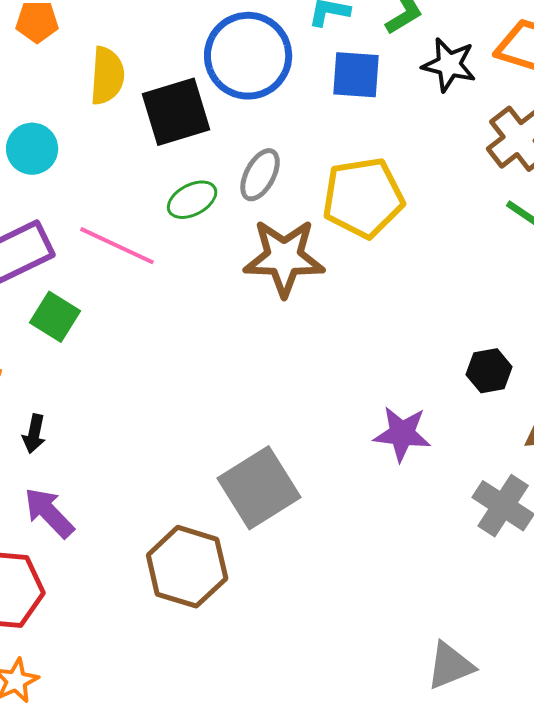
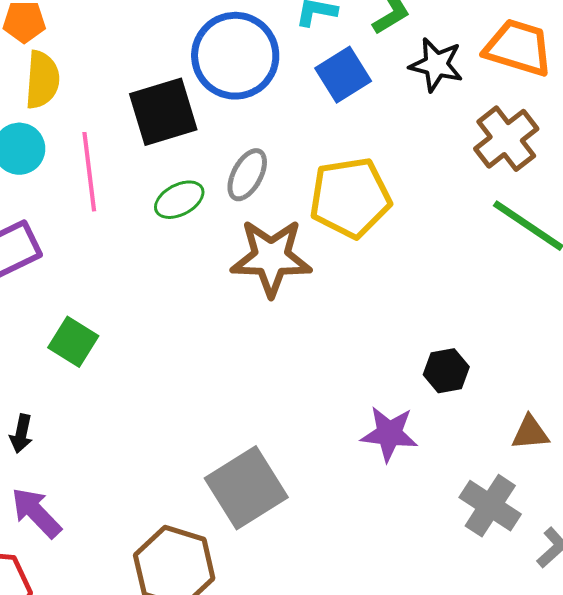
blue square: (356, 75) -> (343, 75), turned -36
yellow semicircle: (107, 76) -> (42, 80), moved
pink line: (117, 246) -> (89, 172), moved, turned 58
green square: (55, 317) -> (73, 342), moved
black hexagon: (489, 371) -> (446, 371), moved

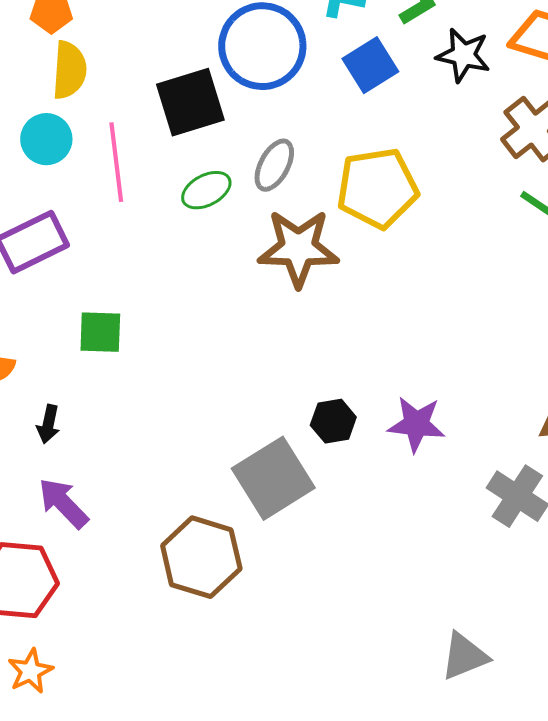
green square: (73, 342) -> (100, 332), turned -30
black hexagon: (446, 371) -> (333, 421), moved

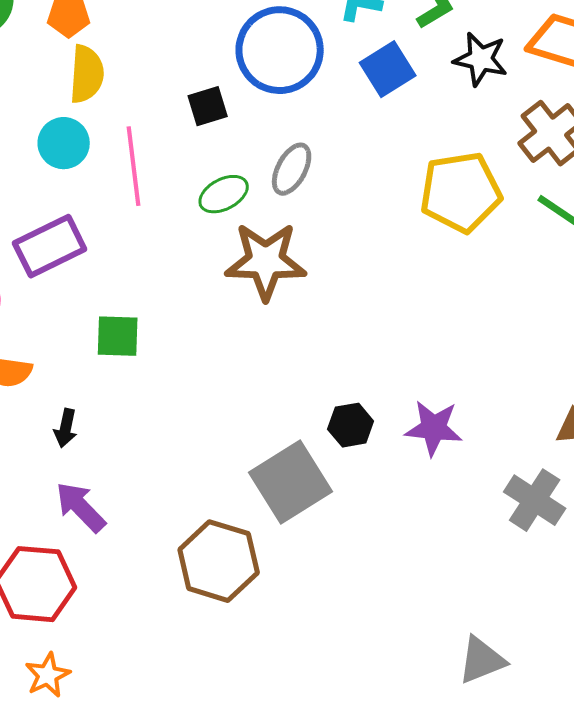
black square: (190, 102) -> (208, 106), size x0.6
yellow pentagon: (377, 188) -> (461, 192), moved
brown star: (298, 248) -> (266, 261), moved

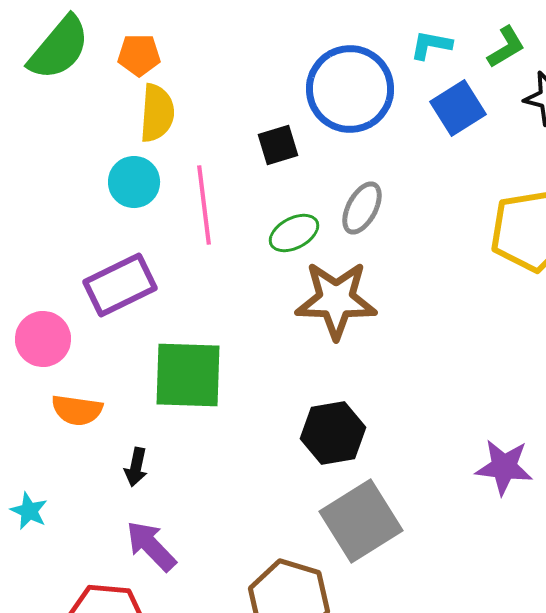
green square: (118, 336) -> (188, 375), size x1.6
black hexagon: (351, 425) -> (333, 433), moved, size x1.4

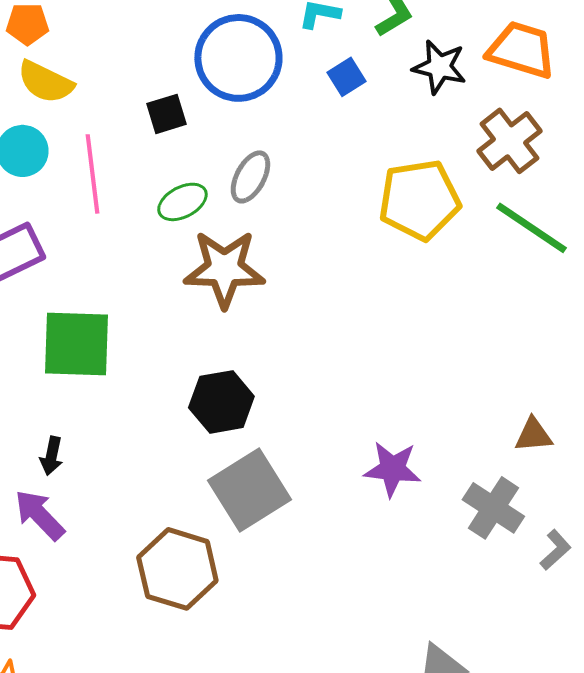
blue square: (458, 108) -> (346, 77), size x0.7
yellow semicircle: (157, 113) -> (45, 82), turned 112
black arrow: (136, 467) -> (51, 456), moved
purple star: (504, 467) -> (392, 469), moved

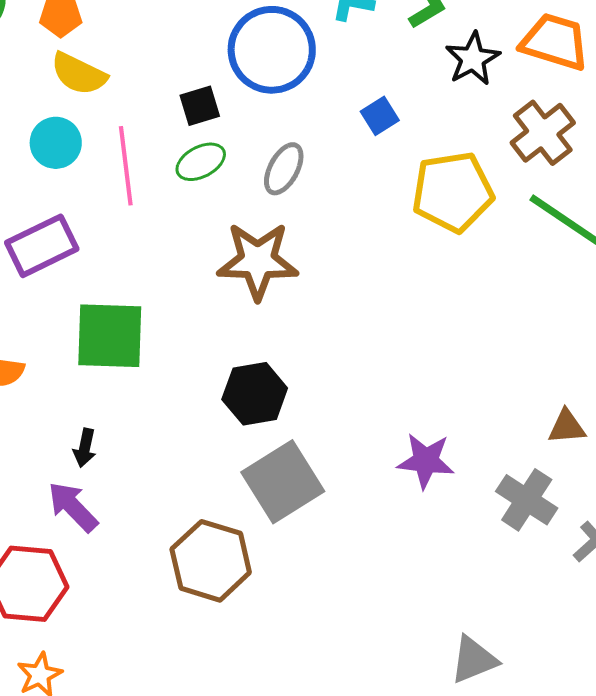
black star: (439, 67) -> (473, 59), turned 30
blue square: (346, 77) -> (380, 116), moved
green ellipse: (182, 202) -> (201, 162), moved

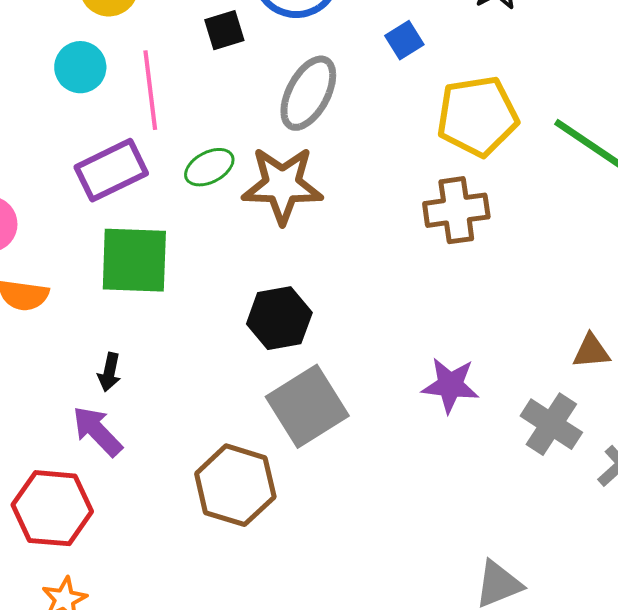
brown cross: (543, 133) -> (456, 210), moved, turned 30
green ellipse: (201, 162) -> (209, 167), moved
gray ellipse: (284, 169) -> (308, 93), size x1.4
purple rectangle: (42, 246) -> (111, 170), moved

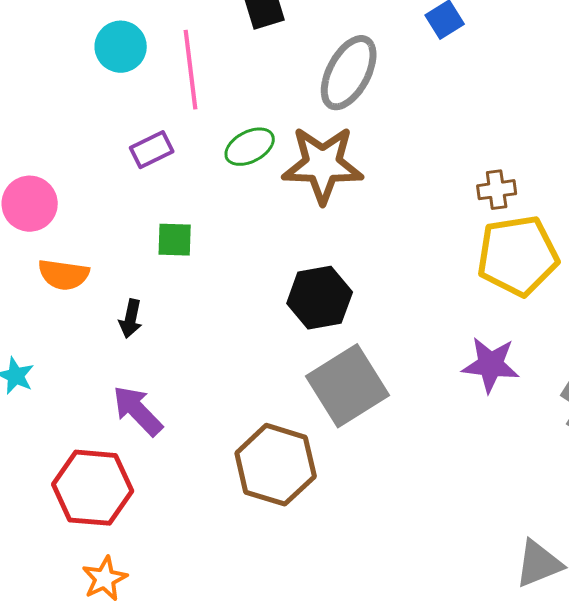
yellow pentagon: (477, 116) -> (518, 256), moved
purple rectangle: (111, 170) -> (152, 150), size x0.6
brown cross: (456, 210) -> (497, 190), size x0.6
green square: (134, 260) -> (175, 240), size x0.5
black arrow: (109, 372) -> (131, 319), moved

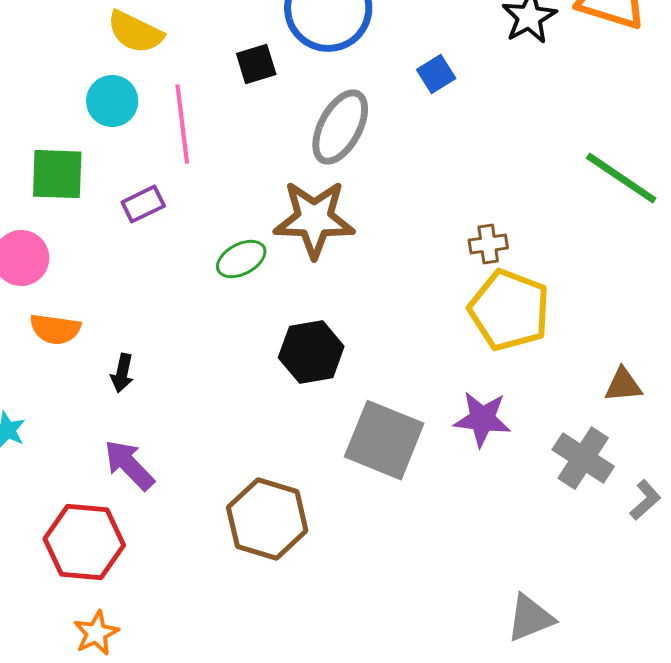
green ellipse: (250, 147) -> (241, 259), moved
green square: (175, 240) -> (57, 174), moved, size x1.5
yellow pentagon: (518, 256) -> (509, 310), turned 30
gray square: (348, 386) -> (384, 440), moved, turned -36

